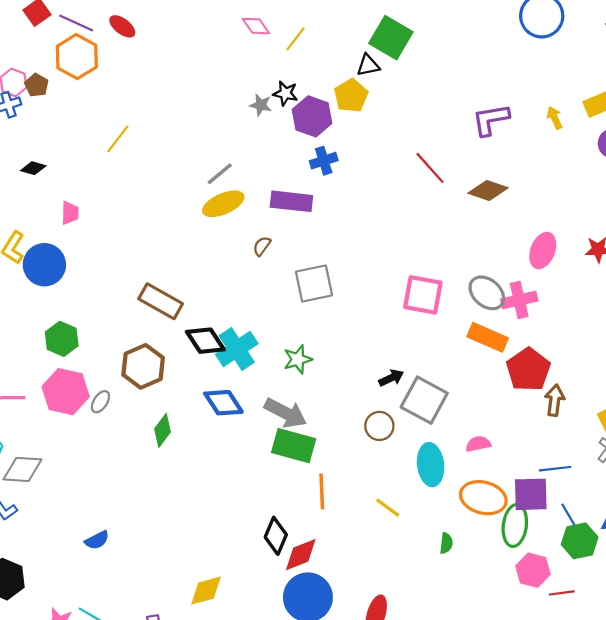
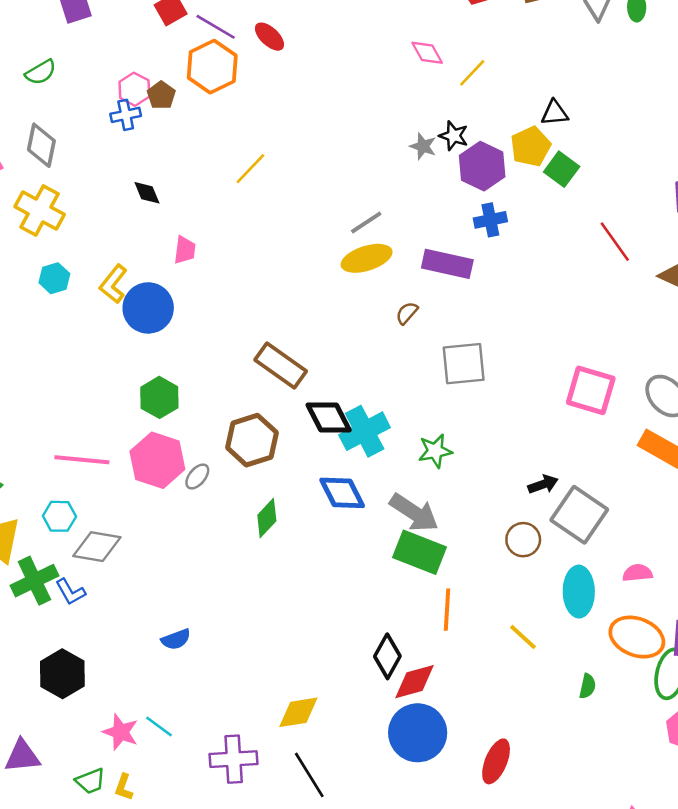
green square: (391, 38) -> (562, 169), moved, size x0.7
black diamond: (33, 168) -> (147, 193), turned 45

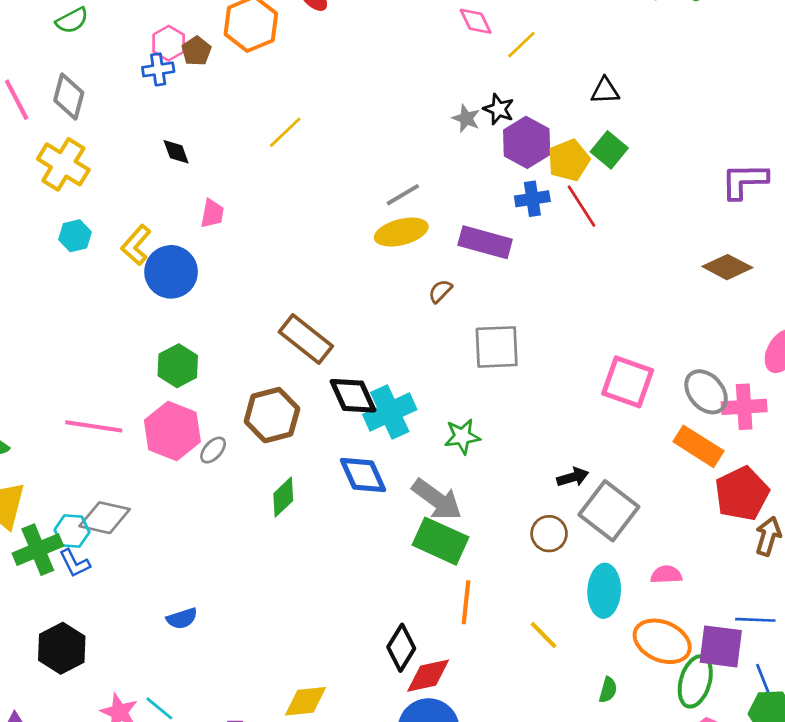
yellow pentagon: (531, 146) -> (569, 160), moved
red line: (615, 242) -> (581, 206), moved
cyan hexagon: (59, 516) -> (72, 531), moved

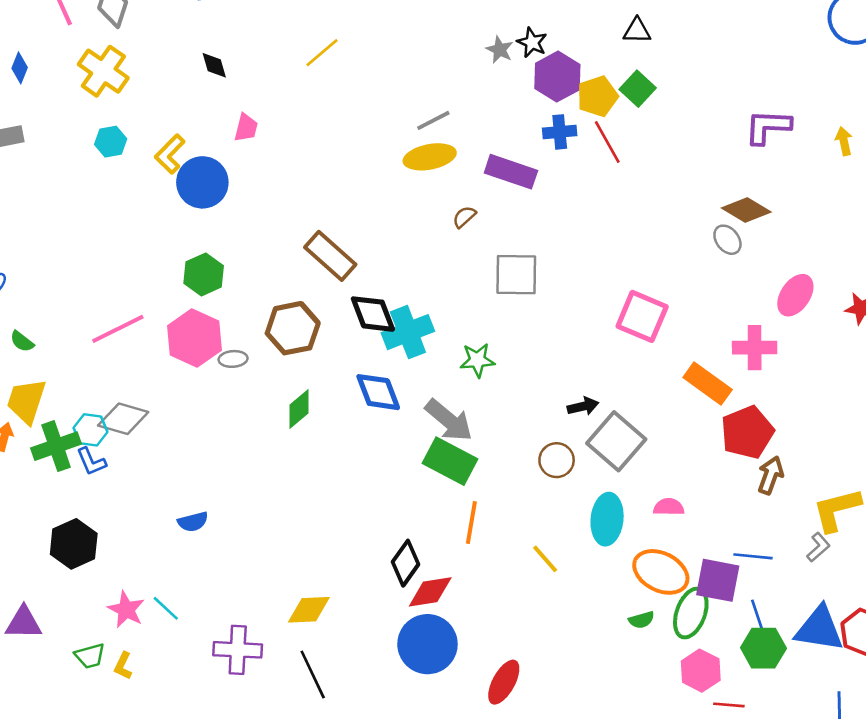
gray ellipse: (706, 392) -> (727, 240), moved, size x0.7
pink line: (94, 426) -> (118, 329), turned -38
gray ellipse: (213, 450) -> (233, 359), turned 40
green semicircle: (608, 690) -> (641, 620), moved, turned 55

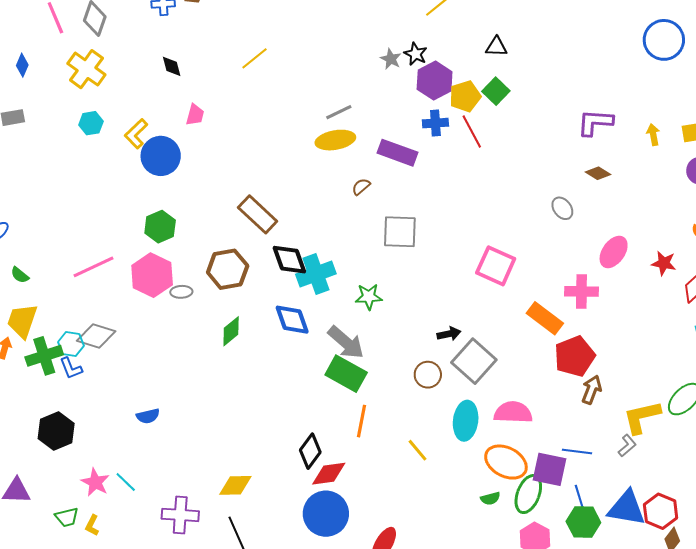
brown diamond: (746, 210) -> (598, 173), moved, size x0.7
pink semicircle: (669, 507) -> (513, 412), size x1.6

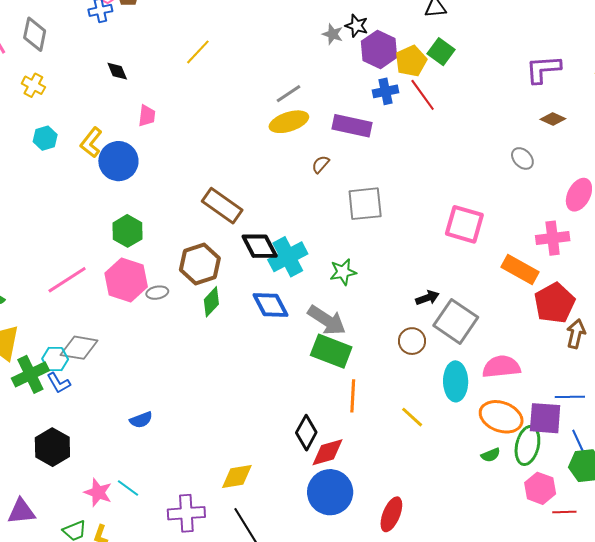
yellow cross: (86, 69) -> (33, 85), size x0.6
green diamond: (231, 331) -> (211, 302), moved

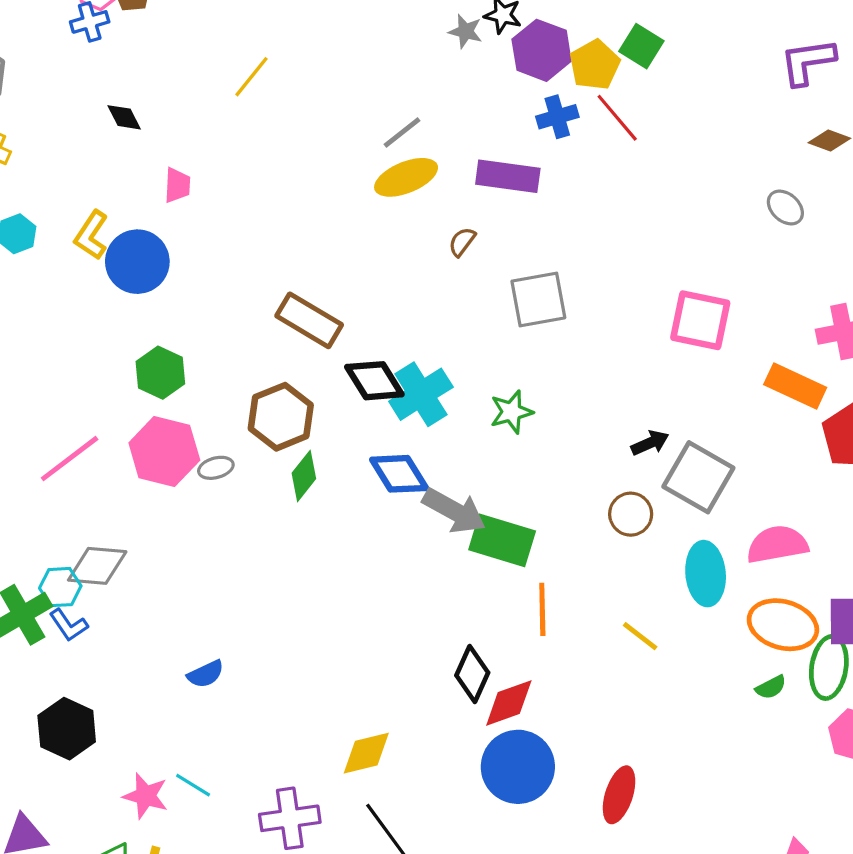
gray arrow: (327, 320) -> (454, 511), moved

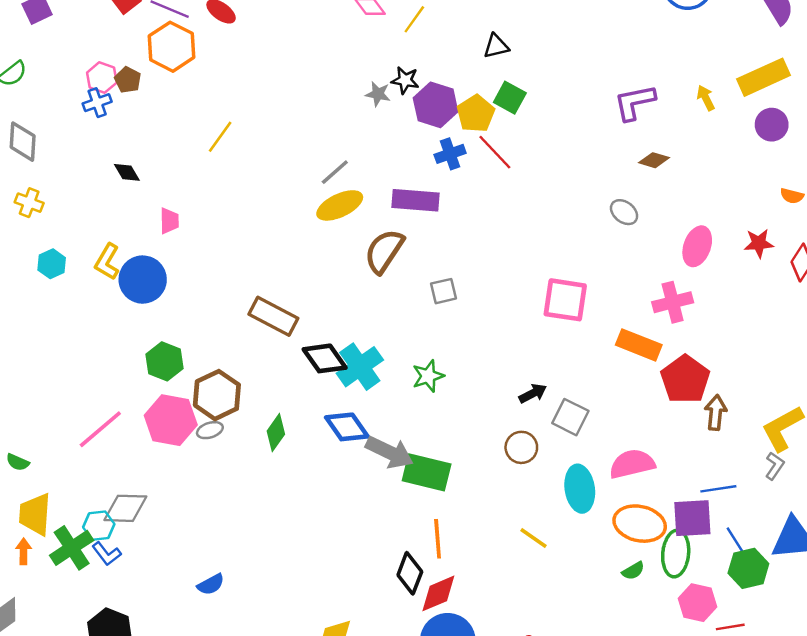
brown semicircle: (462, 242) -> (384, 251), size x2.0
gray square: (538, 299) -> (444, 291), size x0.6
brown hexagon: (281, 417) -> (217, 395), moved
gray square: (698, 477) -> (570, 417), size x0.7
orange line: (542, 609) -> (438, 539), moved

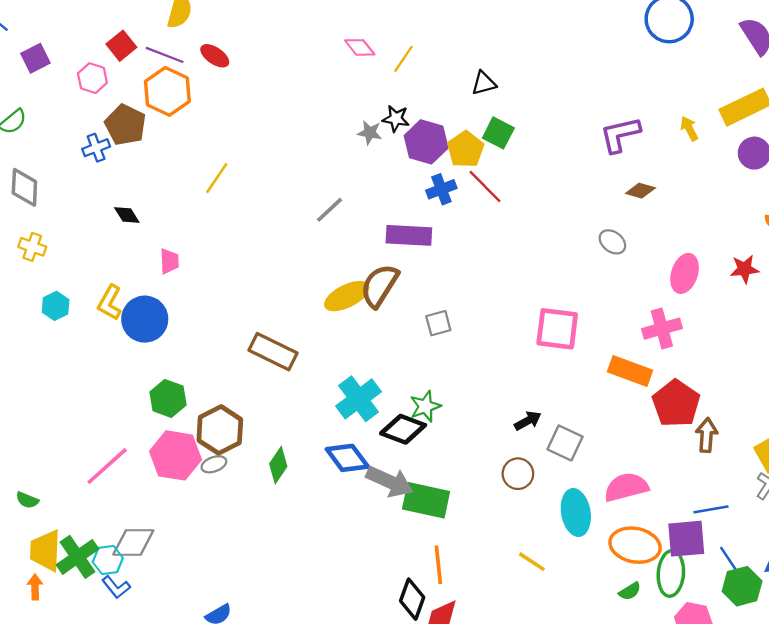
pink hexagon: (102, 78) -> (92, 78), moved
brown pentagon: (128, 80) -> (125, 125), size x1.6
yellow ellipse: (340, 205) -> (347, 296), moved
black diamond: (325, 358) -> (403, 429), moved, turned -33
green cross: (72, 548) -> (77, 557), moved

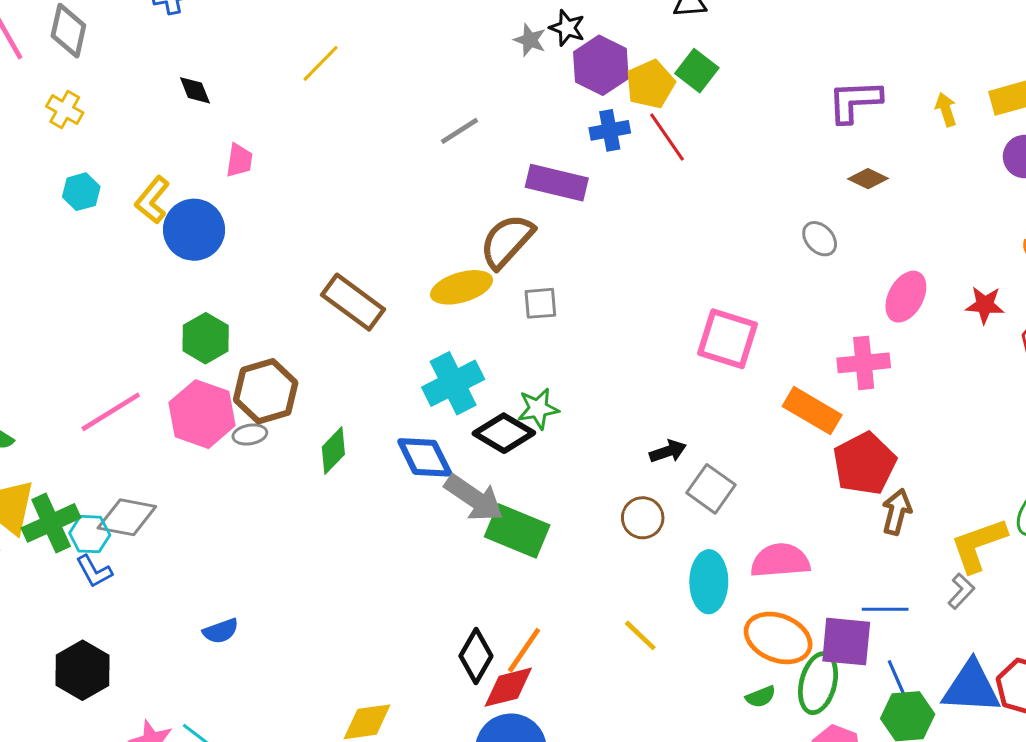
yellow ellipse: (347, 296) -> (462, 287), moved
gray square: (438, 323) -> (540, 303), moved
orange line: (438, 565) -> (524, 650), moved, turned 30

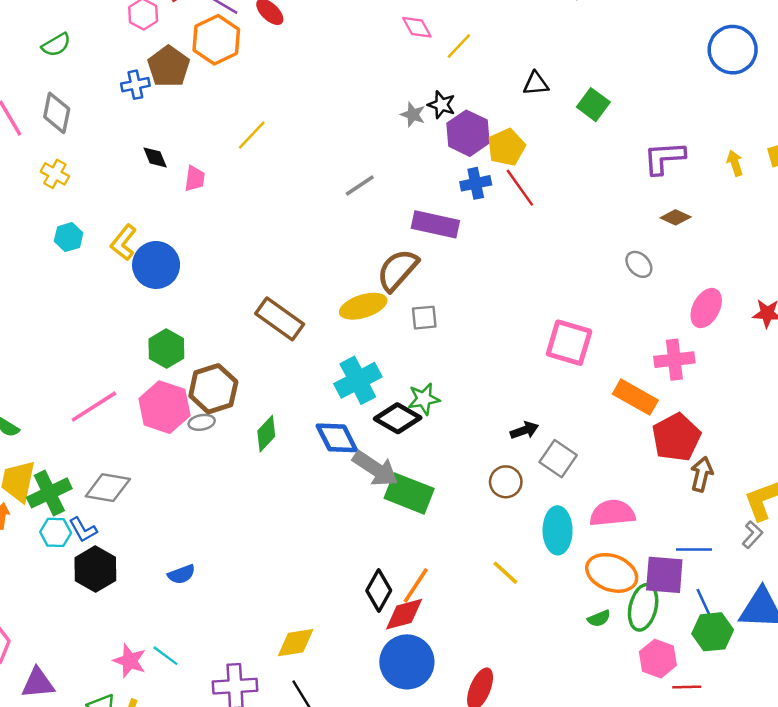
green square: (697, 71) -> (593, 105), moved
pink trapezoid: (239, 160) -> (195, 179), moved
cyan hexagon: (90, 534) -> (56, 532), moved
black hexagon: (83, 670) -> (95, 569), moved

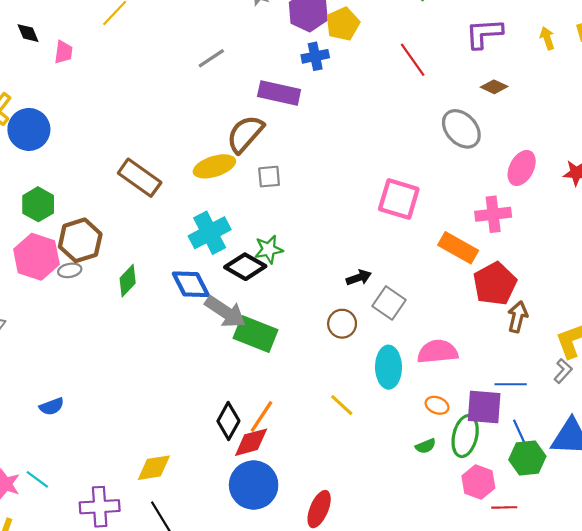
red line: (520, 188) -> (413, 60), moved
gray ellipse: (639, 264) -> (461, 129), size x1.6
orange ellipse: (612, 573) -> (437, 405), size x0.5

